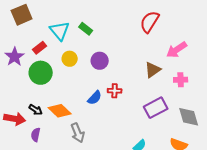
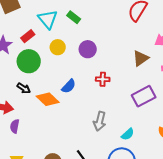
blue semicircle: (95, 98) -> (69, 86), moved
black arrow: (36, 110) -> (24, 88), moved
gray arrow: (78, 133) -> (100, 121), moved, turned 36
purple semicircle: (36, 135) -> (15, 126), moved

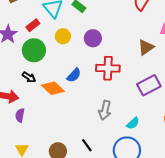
red cross: (103, 79) -> (108, 68), size x1.6

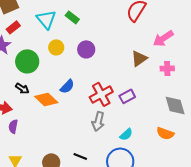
red rectangle: (33, 25) -> (13, 27), moved
red cross: (108, 68) -> (101, 94), moved, turned -30
purple rectangle: (149, 85) -> (127, 96), moved, size x0.7
black line: (87, 145) -> (80, 156), turned -32

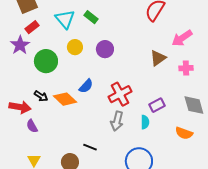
black arrow: (22, 88) -> (41, 96), moved
purple rectangle: (127, 96) -> (157, 105), moved
purple semicircle: (13, 126) -> (32, 126), turned -40
cyan semicircle: (126, 134) -> (145, 122), moved, turned -48
black line: (80, 156) -> (90, 147), moved

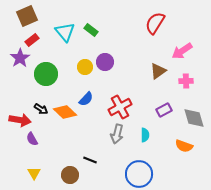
yellow circle: (75, 47) -> (85, 67), moved
purple rectangle: (157, 105) -> (164, 110), moved

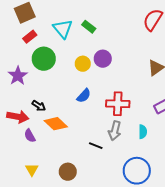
purple star: (20, 58) -> (18, 76), moved
green circle: (46, 74) -> (44, 59), moved
red cross: (120, 107) -> (118, 104), turned 30
orange diamond: (65, 112) -> (56, 124), moved
black line: (90, 160) -> (96, 146), moved

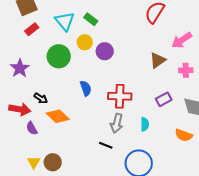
green circle: (44, 59) -> (59, 56), moved
yellow circle: (83, 64) -> (85, 42), moved
blue semicircle: (84, 96) -> (86, 88), turned -63
black line: (96, 146) -> (106, 145), moved
brown circle: (68, 172) -> (53, 162), moved

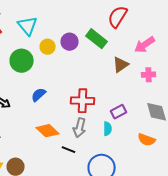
green rectangle: (91, 19) -> (97, 39), moved, size x1.5
purple circle: (105, 51) -> (70, 42), moved
blue semicircle: (86, 88) -> (39, 95), moved, turned -112
purple rectangle: (164, 99) -> (119, 112), moved
orange diamond: (58, 116) -> (48, 131), moved

